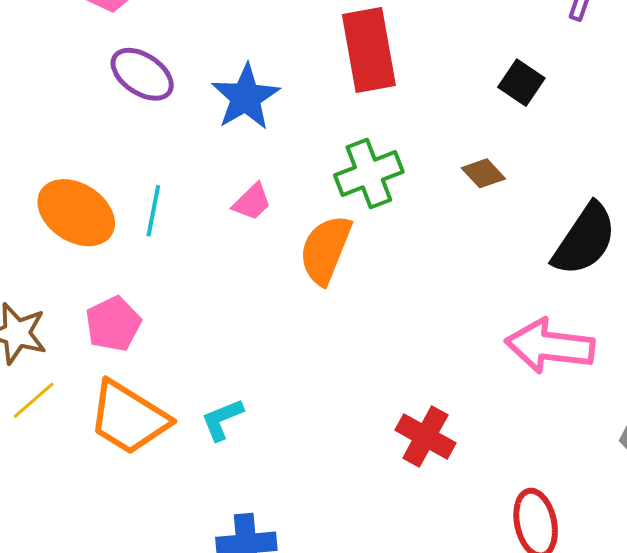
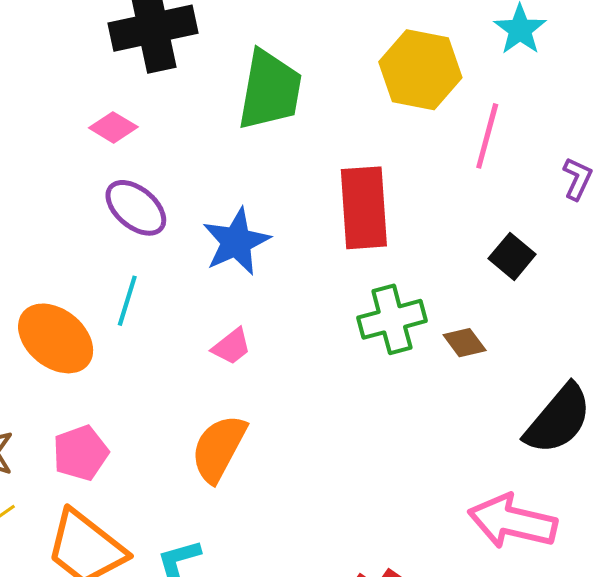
green cross: (369, 173) -> (392, 319), moved
cyan line: (153, 211) -> (127, 301), moved
orange semicircle: (325, 250) -> (219, 448), moved

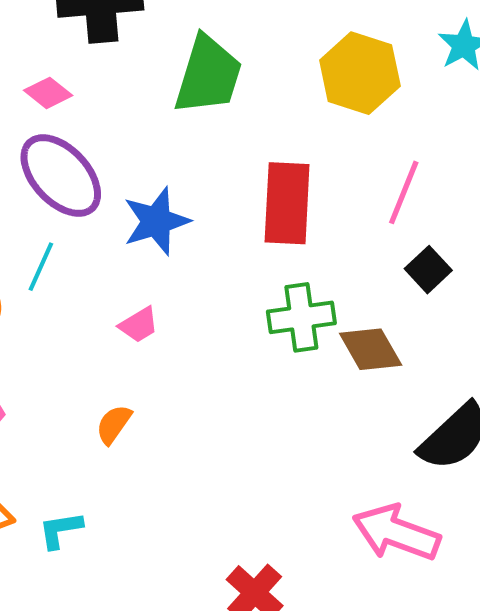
pink line: (487, 136) -> (404, 192), moved
purple ellipse: (136, 208) -> (61, 176), size x1.4
brown diamond: (465, 343) -> (371, 349), size x1.5
orange semicircle: (219, 448) -> (114, 424), size x0.6

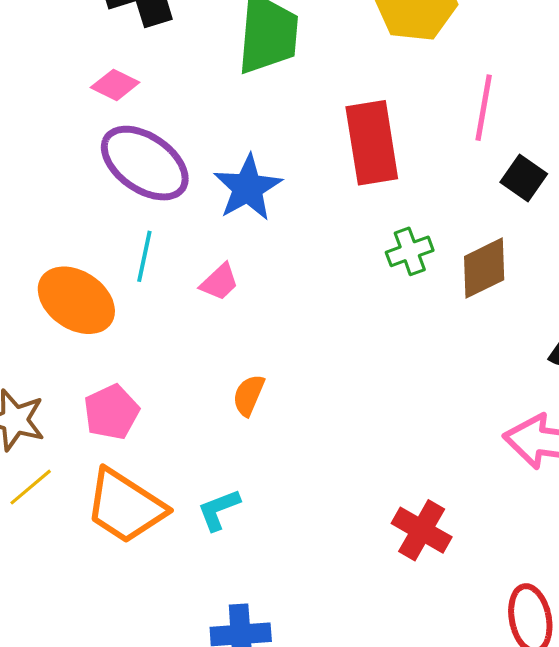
green cross: (301, 317) -> (410, 251), size x0.7
pink trapezoid: (139, 325) -> (219, 282), moved
brown diamond: (371, 349) -> (484, 268), turned -74

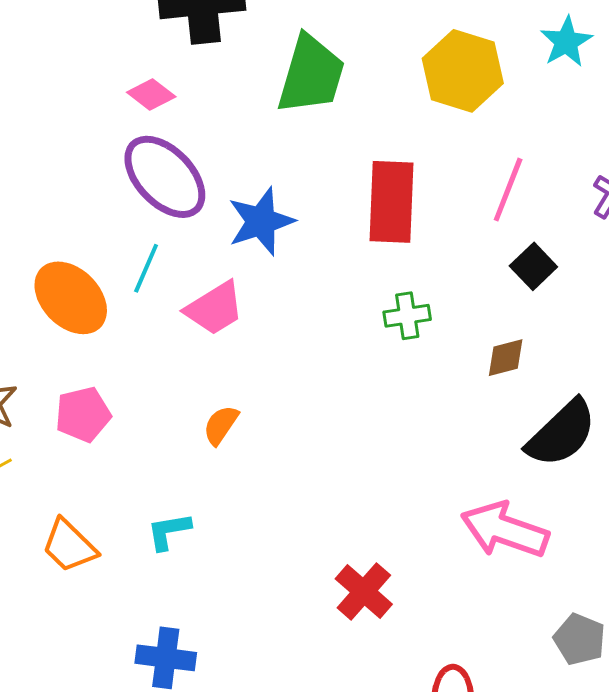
brown diamond: (484, 268) -> (506, 358), moved, size x0.7
pink trapezoid: (219, 282) -> (215, 308), size x1.5
orange trapezoid: (125, 506) -> (69, 546), moved, size x0.7

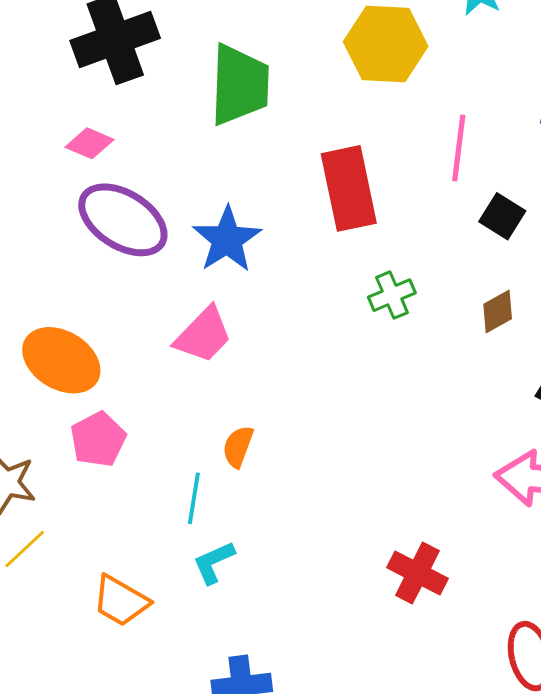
cyan line: (146, 268) -> (194, 498), moved
pink pentagon: (83, 414) -> (98, 439), moved

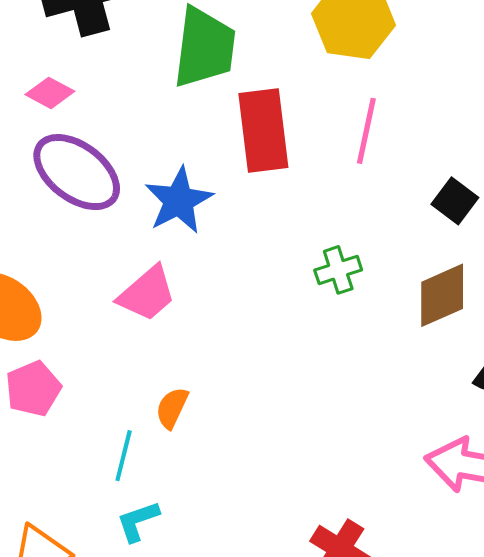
pink line: (459, 148) -> (366, 131), moved
red rectangle: (349, 188) -> (263, 131), moved
brown diamond: (498, 311) -> (442, 295), size x1.5

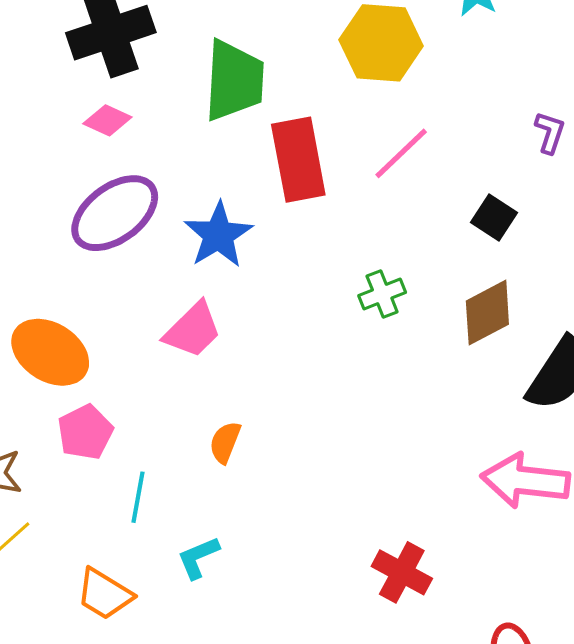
pink diamond: (50, 93) -> (107, 120), moved
pink line: (366, 131) -> (401, 153), turned 38
purple ellipse: (77, 172) -> (115, 213), turned -70
cyan line: (124, 456) -> (138, 497), moved

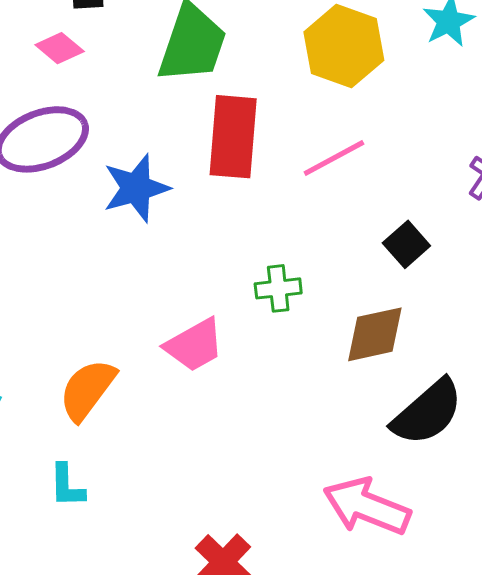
pink trapezoid: (193, 330) -> (194, 345), moved
orange semicircle: (225, 442) -> (87, 390), size x1.6
cyan L-shape: (198, 558) -> (67, 486), moved, turned -84

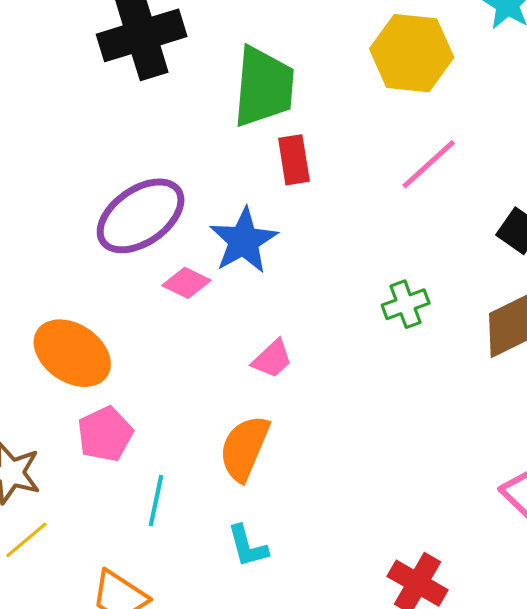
pink diamond: (60, 48) -> (186, 283), moved
red rectangle: (233, 137) -> (294, 160), moved, size x0.6
pink trapezoid: (194, 345) -> (272, 359), moved, size x0.7

